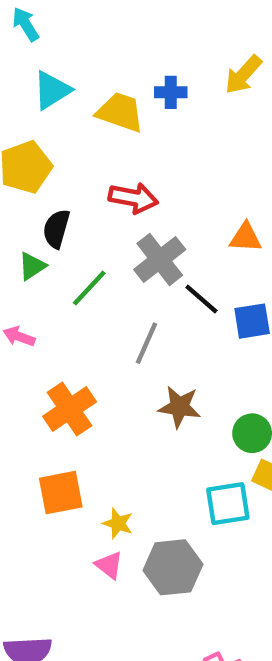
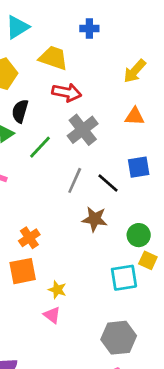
yellow arrow: (243, 75) -> (135, 71), moved
yellow trapezoid: (120, 112) -> (53, 58), moved
black line: (201, 299) -> (108, 183), moved
orange cross: (70, 409) -> (29, 238), moved, size x0.7
gray hexagon: (173, 567) -> (119, 338), moved

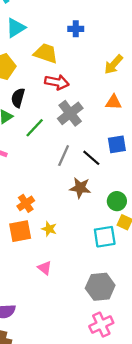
yellow star: (57, 290) -> (49, 229), moved

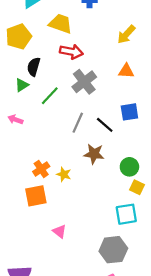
yellow star: (49, 229) -> (64, 174), moved
cyan square: (105, 237) -> (126, 214), moved

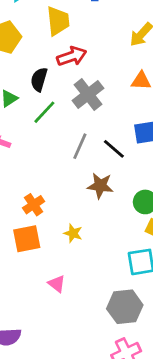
yellow trapezoid: (61, 24) -> (58, 21), turned 65
red arrow: (71, 52) -> (72, 56), turned -30
black semicircle: (34, 67) -> (39, 79), moved
yellow star: (64, 174) -> (73, 233), moved

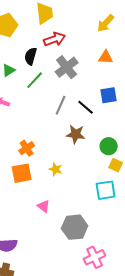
gray hexagon: (125, 307) -> (75, 227), moved

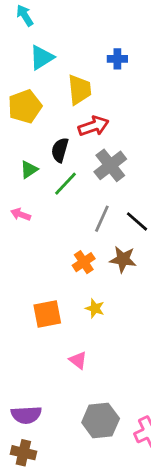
orange cross: (27, 148) -> (84, 262), moved
gray hexagon: (75, 227) -> (101, 420), moved

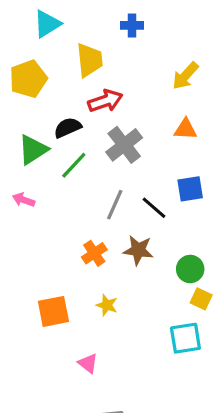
black semicircle: (60, 150) -> (68, 128), turned 50
green triangle: (29, 170) -> (33, 150), size x1.5

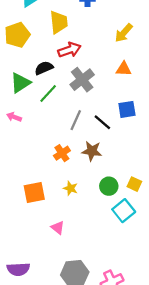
green circle: (190, 269) -> (109, 186), moved
cyan square: (185, 338) -> (124, 211), turned -30

